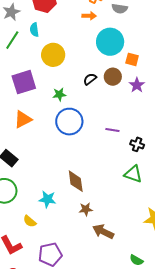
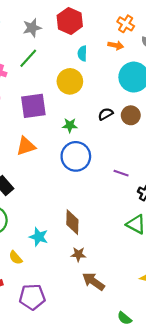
cyan semicircle: (34, 30) -> (82, 53), moved

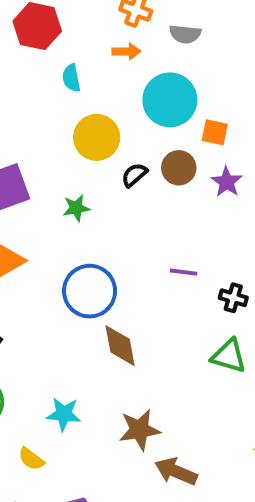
yellow circle: (70, 81) -> (97, 137), moved
blue circle: (76, 156) -> (90, 291), moved
brown diamond: (72, 222) -> (120, 346), moved
brown star: (78, 254) -> (139, 430), size x1.5

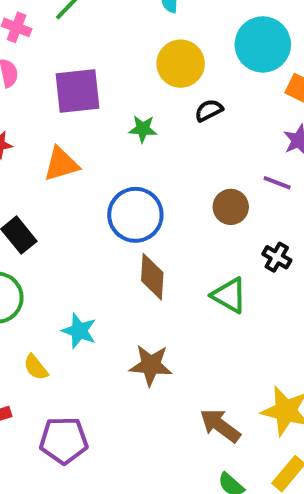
brown circle: (179, 168) -> (231, 207), moved
purple line: (184, 272) -> (277, 183), moved
green triangle: (229, 356) -> (229, 295), moved
brown arrow: (176, 471) -> (220, 425), moved

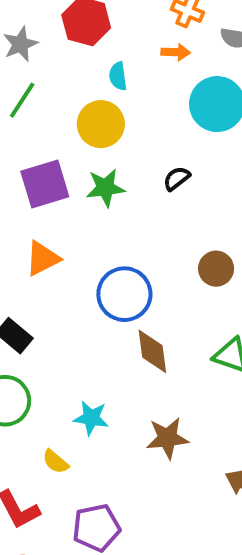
yellow circle: (181, 64) -> (101, 124), moved
green star: (143, 129) -> (105, 188), moved, size x1.4

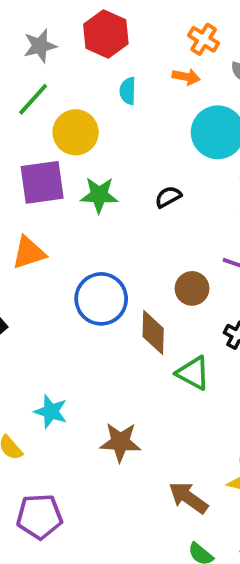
yellow circle: (101, 124) -> (76, 132), moved
brown diamond: (152, 351) -> (153, 332), moved

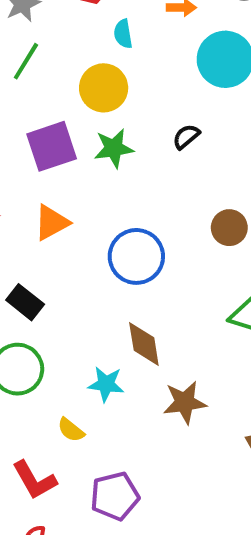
yellow circle: (76, 132) -> (104, 88), moved
brown diamond: (153, 332) -> (144, 344), moved

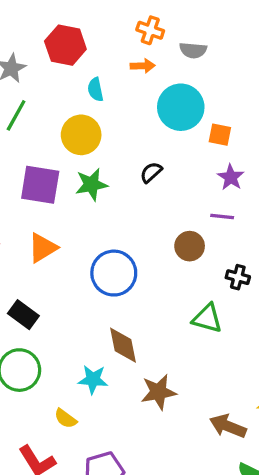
purple square: (52, 146) -> (40, 185), turned 30

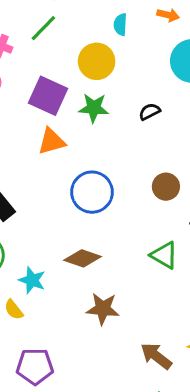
orange triangle: (43, 248) -> (51, 141), moved
brown diamond: (123, 345) -> (83, 258), turned -75
cyan star: (93, 379) -> (32, 280), moved

